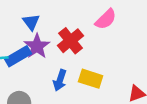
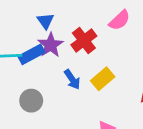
yellow rectangle: (91, 79) -> (103, 79), turned -60
blue arrow: (60, 80) -> (72, 79), turned -54

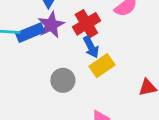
blue arrow: (72, 79) -> (91, 47), moved
gray circle: (31, 101) -> (63, 80), moved

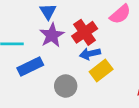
blue rectangle: (30, 33) -> (30, 67), moved
blue arrow: (91, 47) -> (90, 54), turned 108

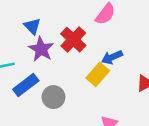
blue arrow: (90, 54) -> (112, 57), moved
gray circle: (66, 86) -> (53, 97), moved

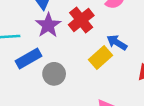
blue arrow: (112, 57) -> (117, 42), turned 48

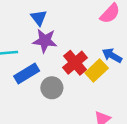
red cross: (81, 20) -> (75, 63), moved
purple star: (48, 25) -> (45, 41), turned -30

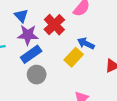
red cross: (75, 63) -> (54, 25), moved
blue rectangle: (27, 73) -> (31, 54), moved

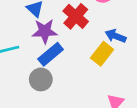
gray circle: (37, 75) -> (41, 79), moved

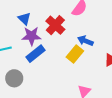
gray circle: (41, 79) -> (14, 78), moved

